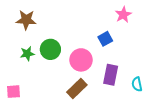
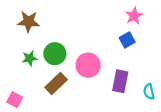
blue square: (105, 39) -> (127, 40), moved
brown rectangle: (77, 88) -> (56, 84), moved
pink square: (13, 92) -> (15, 100), turned 32

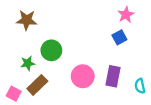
green star: (30, 58) -> (28, 63), moved
pink circle: (88, 65) -> (83, 76), moved
brown rectangle: (56, 84) -> (37, 85), moved

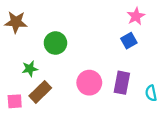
brown star: (27, 20) -> (16, 22), moved
green circle: (51, 50) -> (55, 43), moved
pink square: (14, 94) -> (15, 101), turned -32

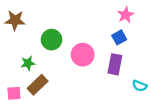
pink circle: (89, 83) -> (83, 55), moved
purple rectangle: (122, 83) -> (115, 64), moved
cyan semicircle: (151, 93) -> (140, 86), turned -56

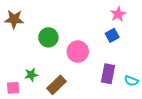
green star: (28, 63) -> (31, 75), moved
purple rectangle: (115, 64) -> (108, 74), moved
brown rectangle: (38, 85) -> (57, 85), moved

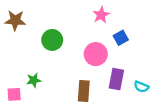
pink star: (118, 14) -> (101, 15), moved
pink circle: (78, 52) -> (96, 54), moved
brown rectangle: (57, 85) -> (84, 91), moved, turned -42

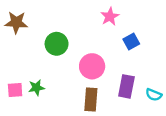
pink circle: (96, 54) -> (92, 66), moved
pink square: (14, 94) -> (15, 90), moved

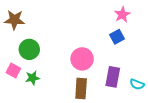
pink star: (110, 17) -> (122, 15), moved
green circle: (57, 44) -> (29, 49), moved
pink square: (15, 90) -> (13, 71), moved, turned 32

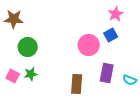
pink circle: (82, 59) -> (89, 45), moved
pink square: (13, 71) -> (13, 76), moved

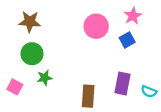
brown star: (14, 19) -> (30, 22), moved
pink circle: (89, 45) -> (96, 26), moved
green star: (31, 74) -> (45, 78), moved

